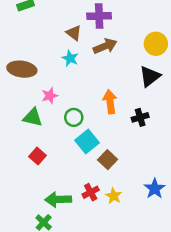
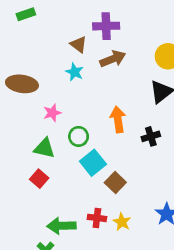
green triangle: (33, 117) -> (44, 148), moved
red cross: (91, 192) -> (97, 218), turned 35

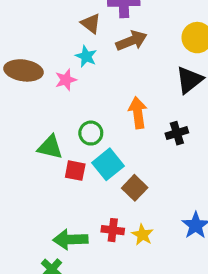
pink star: (52, 113) -> (66, 80), moved
red square: (39, 179) -> (75, 171), moved, turned -30

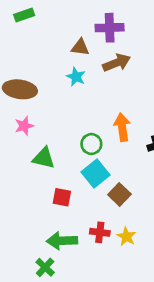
brown triangle: (91, 23) -> (80, 47), turned -30
pink star: (66, 80) -> (24, 126), moved
green circle: (91, 133) -> (91, 144), moved
red square: (75, 171) -> (62, 197), moved

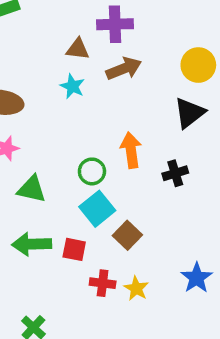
red square: (62, 197) -> (74, 249), moved
green arrow: (62, 241) -> (32, 244), moved

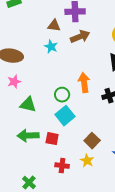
brown square: (127, 235) -> (92, 141), moved
red cross: (103, 283) -> (62, 166), moved

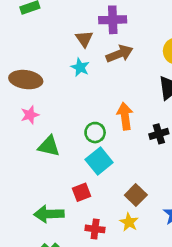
brown triangle: (54, 26) -> (84, 39), turned 48
green arrow: (28, 136) -> (49, 214), moved
red square: (52, 139) -> (81, 192), turned -32

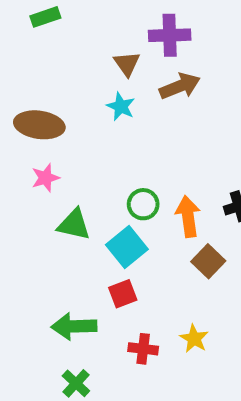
orange arrow: (125, 116) -> (188, 216), moved
cyan square: (99, 161) -> (127, 247), moved
brown square: (136, 195) -> (208, 261), moved

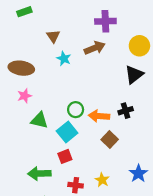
purple cross: (170, 35) -> (105, 21), moved
brown triangle: (127, 64) -> (53, 36), moved
orange arrow: (188, 216) -> (99, 116), turned -78

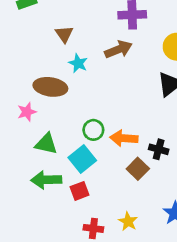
brown ellipse: (21, 68) -> (50, 87), moved
black cross: (126, 111) -> (159, 149), moved, turned 32
green arrow: (39, 173) -> (46, 180), moved

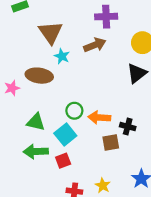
brown triangle: (64, 34) -> (51, 32), size x1.6
pink star: (27, 112) -> (12, 88), moved
brown square: (138, 169) -> (111, 142), turned 36

